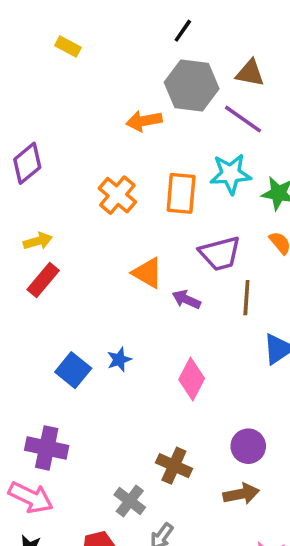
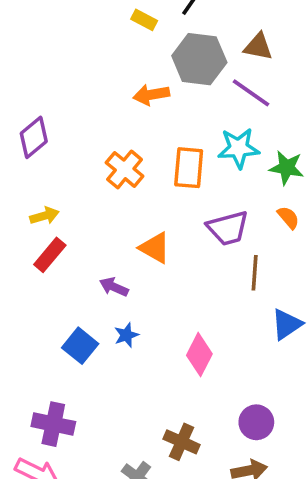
yellow rectangle: (68, 47) -> (144, 20), moved
purple arrow: (186, 299) -> (114, 287), moved

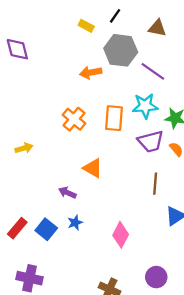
brown triangle: (258, 47) -> (157, 28), moved
purple diamond: (34, 137) -> (17, 49), moved, turned -65
purple trapezoid: (228, 228) -> (151, 141), moved
red rectangle: (50, 255) -> (17, 228), moved

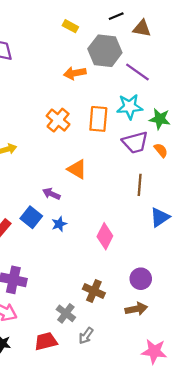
black line: (115, 16) -> (116, 16), moved, turned 32
blue square: (46, 229) -> (31, 217), moved

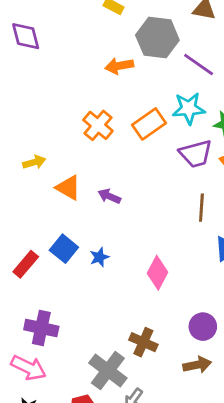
orange rectangle: (98, 119) -> (149, 124), turned 50
orange triangle: (77, 169) -> (68, 188), moved
purple arrow: (51, 194) -> (109, 196), moved
gray cross: (66, 313) -> (108, 371), size x1.5

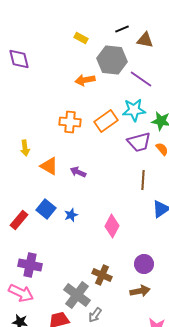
orange cross: (98, 125) -> (70, 122), turned -35
yellow arrow: (34, 162) -> (25, 148), turned 98

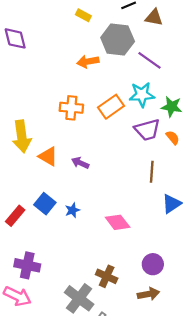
yellow arrow: (25, 148) -> (22, 136), size x1.8
pink diamond: (112, 226) -> (118, 222), turned -65

